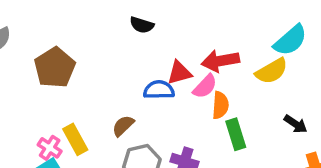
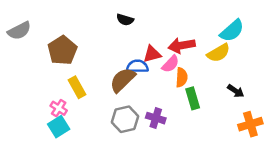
brown semicircle: (123, 126) -> (123, 80), moved, size x1.6
yellow rectangle: (75, 139) -> (77, 87), moved

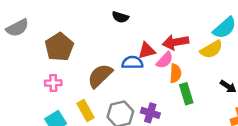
brown semicircle: (123, 80) -> (100, 76), moved
yellow rectangle: (77, 87) -> (86, 110), moved
pink cross: (59, 108) -> (53, 83), moved, turned -35

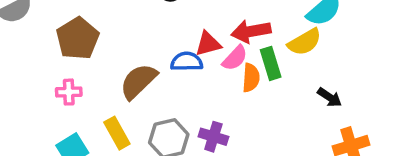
green rectangle: (186, 94) -> (271, 63), moved

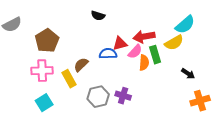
brown semicircle: (138, 81) -> (81, 65), size x0.7
pink cross: (69, 92) -> (42, 71), size x1.5
yellow rectangle: (117, 133) -> (69, 79), moved

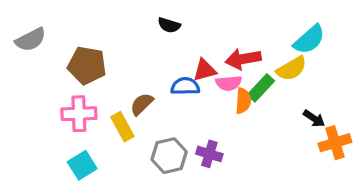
brown pentagon: (47, 41) -> (87, 65), turned -30
pink semicircle: (135, 52) -> (229, 83), turned 42
green rectangle: (155, 55) -> (261, 88), turned 60
orange cross: (200, 101) -> (335, 143), moved

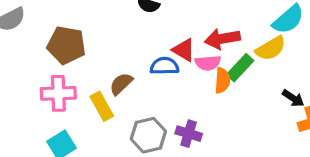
red triangle: (205, 70) -> (184, 50), turned 45

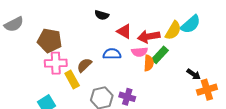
yellow semicircle: (271, 48) -> (173, 30), moved, turned -30
red triangle: (184, 50) -> (124, 31), moved
pink cross: (58, 93) -> (56, 63), moved

